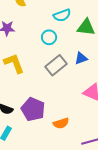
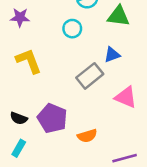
gray rectangle: (56, 65) -> (90, 76), moved

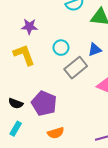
purple star: (20, 17) -> (29, 26), moved
cyan circle: (72, 29) -> (61, 48), moved
orange semicircle: (87, 136) -> (56, 133), moved

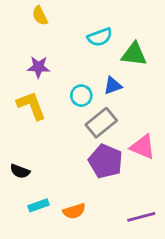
blue triangle: (95, 50) -> (113, 86), moved
purple pentagon: (44, 103) -> (106, 161), moved
cyan rectangle: (16, 129) -> (38, 205), moved, turned 40

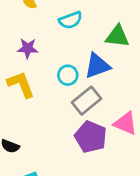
cyan semicircle: (100, 37) -> (71, 20), moved
blue triangle: (113, 86) -> (97, 66), size x1.5

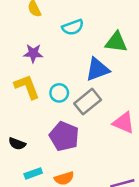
cyan circle: (68, 75) -> (59, 93), moved
purple pentagon: (91, 137) -> (64, 136), moved

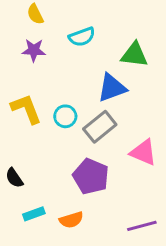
purple star: (33, 53) -> (34, 50), moved
purple pentagon: (64, 136) -> (91, 176), moved
black semicircle: (17, 144) -> (14, 178), turned 35

